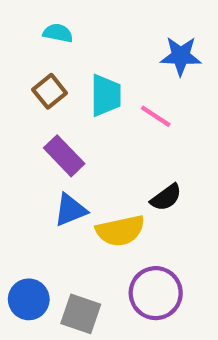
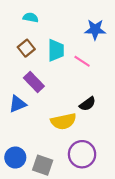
blue triangle: (70, 210) -> (18, 104), moved

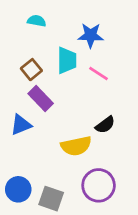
blue star: (95, 30) -> (91, 35), moved
brown square: (26, 48) -> (31, 70), moved

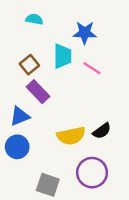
black semicircle: (105, 125) -> (102, 131), moved
blue circle: (18, 189) -> (17, 147), moved

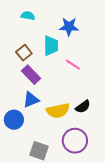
pink line: (92, 68) -> (73, 65), moved
blue triangle: (20, 116) -> (31, 100), moved

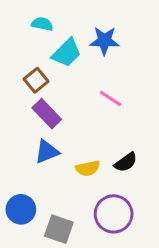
cyan trapezoid: (51, 46) -> (66, 53), moved, turned 45
yellow semicircle: (58, 111) -> (88, 168), size x0.7
blue circle: (14, 120) -> (21, 209), moved

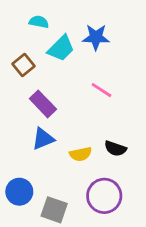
brown square: (36, 80) -> (23, 65), moved
black semicircle: (126, 162) -> (115, 149), turned 55

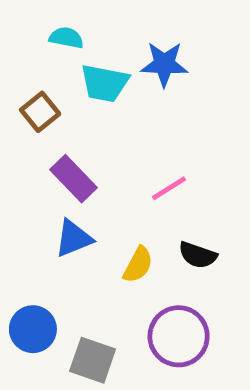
cyan trapezoid: (61, 48) -> (105, 83), turned 56
pink line: (101, 90) -> (169, 188), moved, turned -65
yellow semicircle: (81, 154) -> (138, 265), turned -50

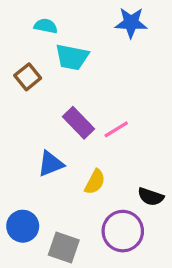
blue star: (164, 64) -> (131, 23), moved
purple rectangle: (73, 179) -> (79, 123), moved
black semicircle: (198, 255) -> (151, 197), moved

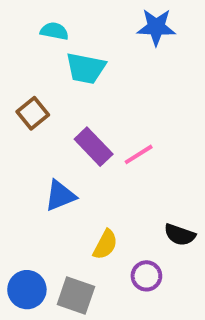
brown square: (28, 77) -> (33, 113), moved
yellow semicircle: (95, 182) -> (105, 245), moved
blue circle: (23, 226) -> (27, 290), moved
purple circle: (123, 231) -> (146, 276), size x0.6

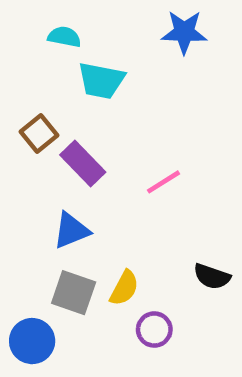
purple rectangle: (94, 147) -> (83, 164), moved
purple circle: (146, 276) -> (154, 330), moved
gray square: (76, 295) -> (74, 293), moved

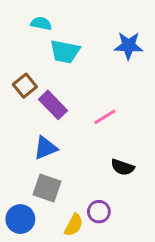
blue star: (184, 32) -> (129, 46), moved
black semicircle: (212, 276) -> (123, 167), moved
yellow semicircle: (124, 288) -> (74, 225), moved

